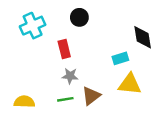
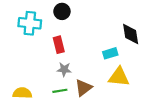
black circle: (79, 17) -> (62, 11), moved
cyan cross: (33, 26) -> (30, 23), turned 30

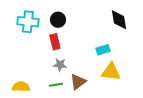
black circle: (62, 11) -> (58, 20), moved
black diamond: (131, 34) -> (119, 20), moved

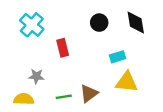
black circle: (58, 20) -> (99, 23), moved
cyan cross: (28, 22) -> (32, 25), turned 35
gray star: (60, 65) -> (36, 76), moved

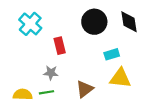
black circle: (99, 23) -> (94, 22), size x1.5
gray star: (36, 76) -> (51, 73), moved
green line: (64, 97) -> (47, 92), moved

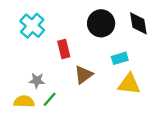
gray star: (51, 73) -> (37, 81), moved
brown triangle: (85, 89) -> (84, 75), moved
green line: (47, 92) -> (50, 99), turned -40

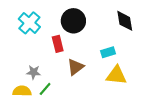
black circle: (101, 23) -> (73, 21), moved

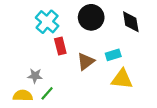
black circle: (73, 21) -> (91, 17), moved
cyan cross: (29, 23) -> (47, 22), moved
brown triangle: (76, 67) -> (86, 61), moved

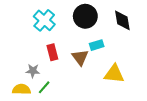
red rectangle: (60, 46) -> (52, 52), moved
cyan rectangle: (113, 55) -> (97, 45), moved
brown triangle: (86, 61) -> (80, 57), turned -30

